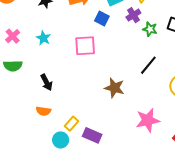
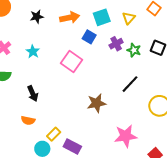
purple cross: (133, 15) -> (116, 44), moved
pink square: (85, 46) -> (72, 62), turned 35
brown star: (114, 88) -> (96, 103), turned -30

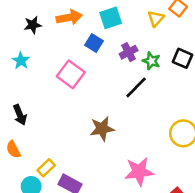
black star: (37, 17) -> (33, 25), moved
yellow triangle: (129, 18) -> (156, 18), moved
black line: (130, 84) -> (136, 87), moved
orange semicircle: (28, 120) -> (13, 149), turned 48

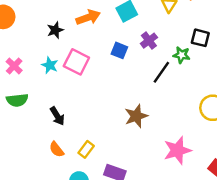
blue square: (94, 43) -> (119, 50), moved
green star: (151, 61) -> (182, 55), moved
pink square: (71, 74) -> (76, 62), moved
yellow rectangle: (46, 168) -> (86, 149), moved

